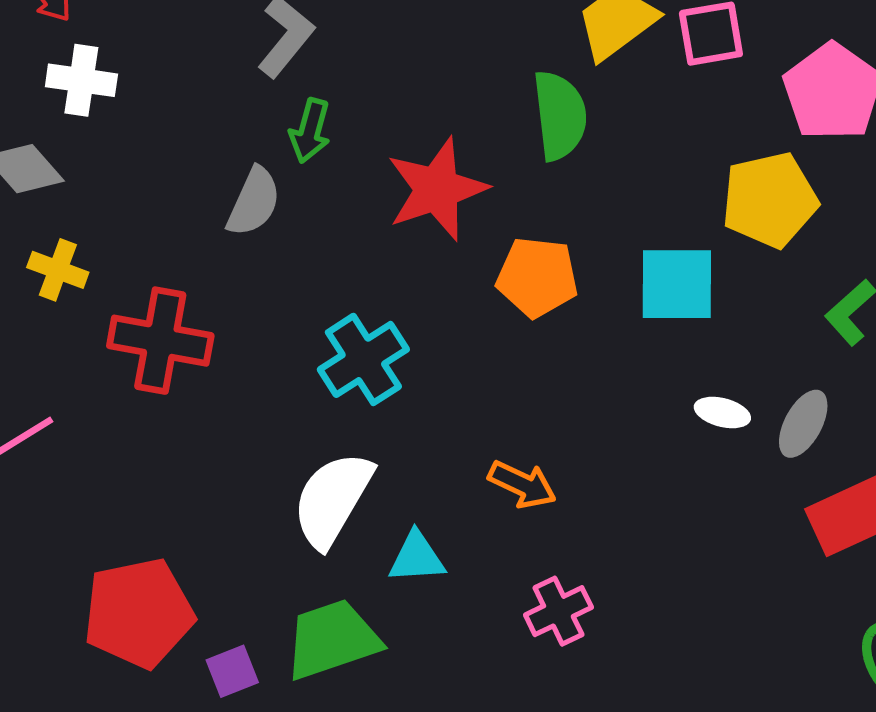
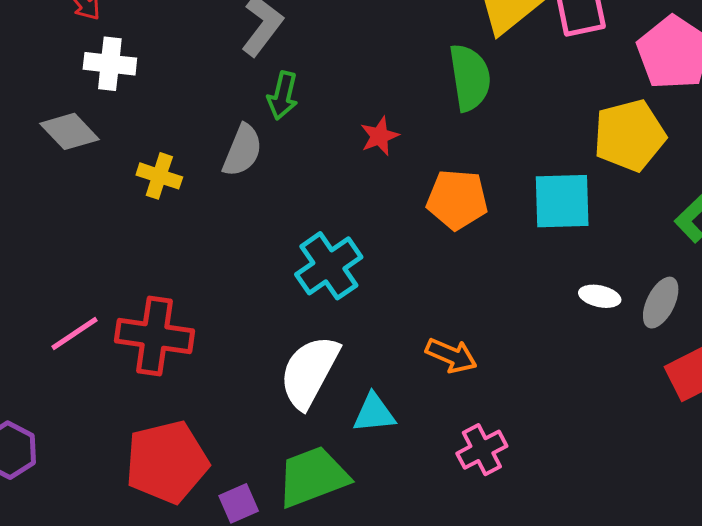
red star: (437, 189) -> (380, 136), size x0.5
yellow cross: (58, 270) -> (159, 176), moved
red cross: (160, 341) -> (154, 336), moved

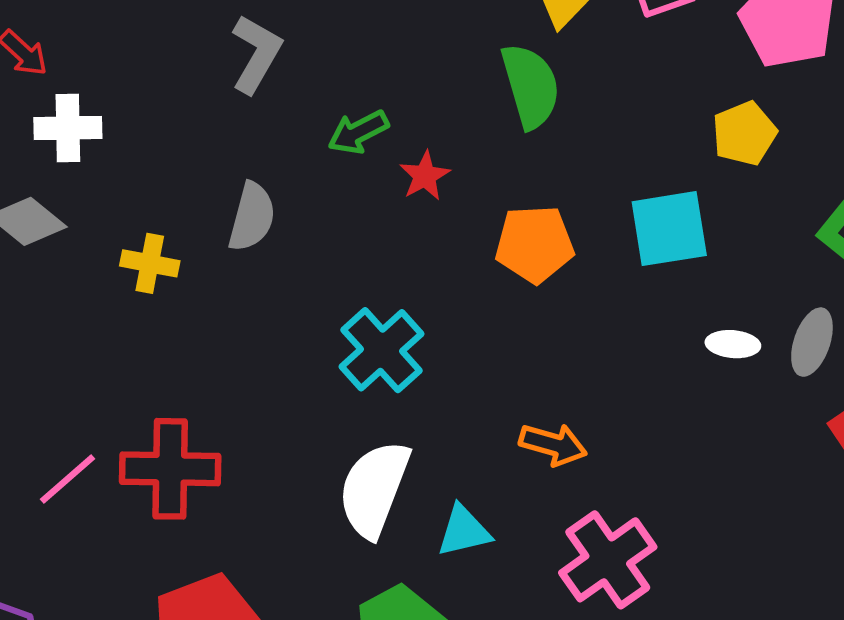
green arrow: (283, 96) -> (358, 132), moved, turned 57
yellow pentagon: (630, 135) -> (744, 133), size x0.7
pink cross: (482, 450) -> (608, 560), size x1.5

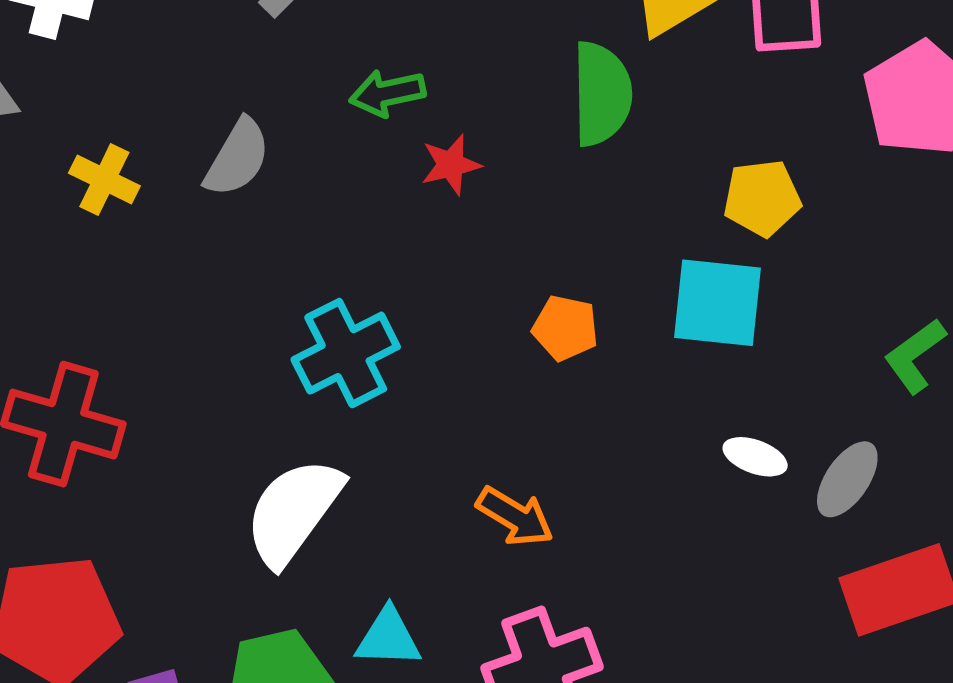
yellow pentagon: (744, 133) -> (762, 198), moved
orange pentagon: (535, 244) -> (565, 328), moved, size x0.7
cyan triangle: (464, 531) -> (388, 638), moved

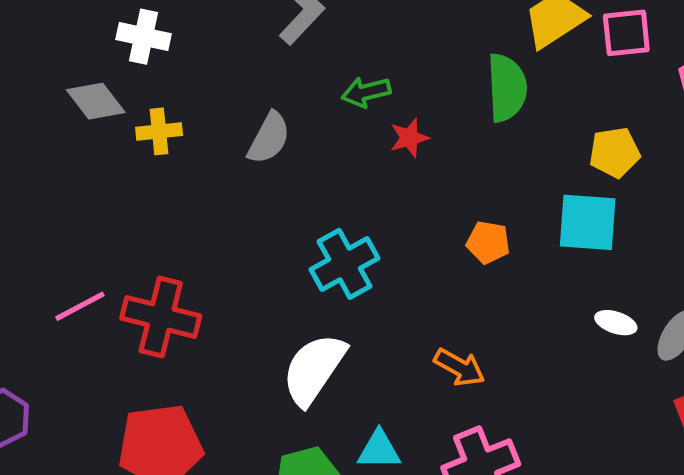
yellow cross: (104, 179) -> (159, 131), moved, turned -30

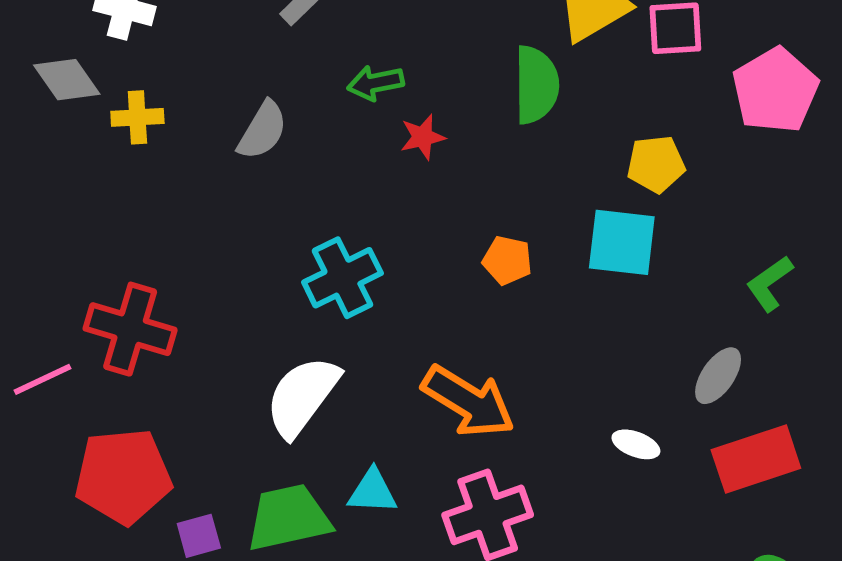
pink line: (80, 306) -> (43, 379), moved
white ellipse: (616, 323) -> (636, 444), moved
orange arrow: (459, 367) -> (468, 401), size x1.6

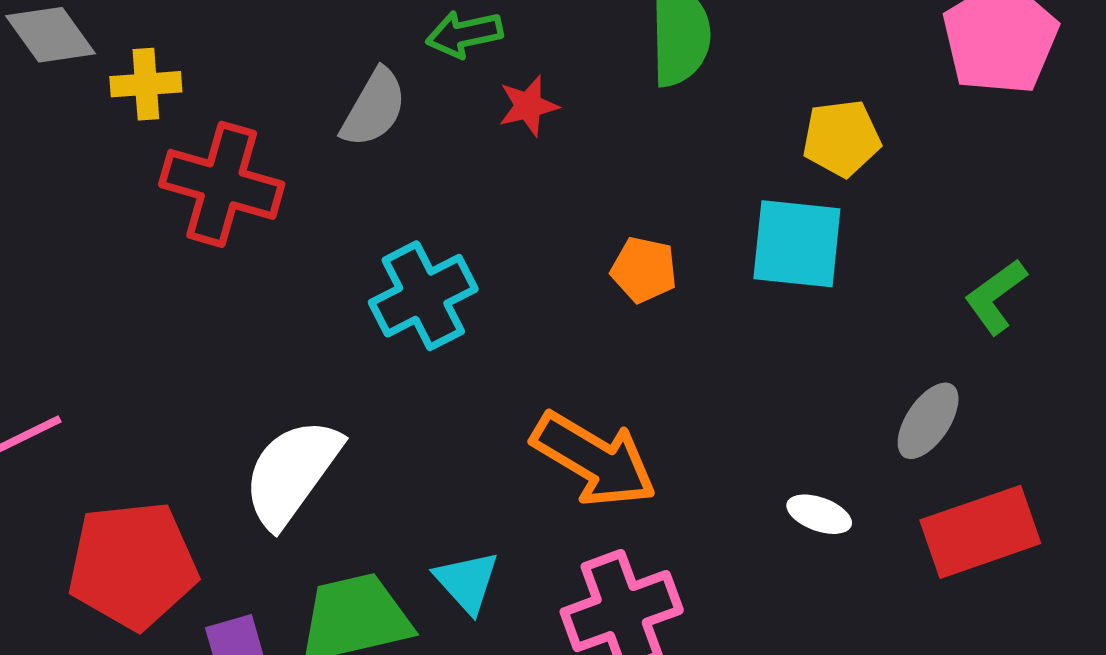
gray semicircle: (262, 130) -> (374, 108), moved
red cross: (130, 329) -> (222, 184), moved
white semicircle: (302, 396) -> (292, 472), moved
cyan triangle: (372, 492) -> (467, 582), turned 46

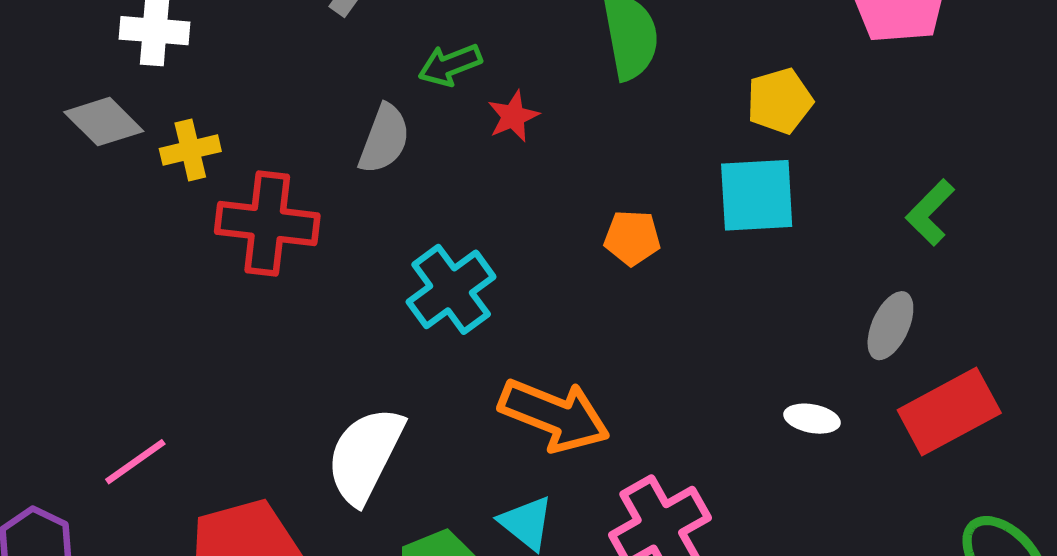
orange arrow: (594, 459) -> (554, 415), moved

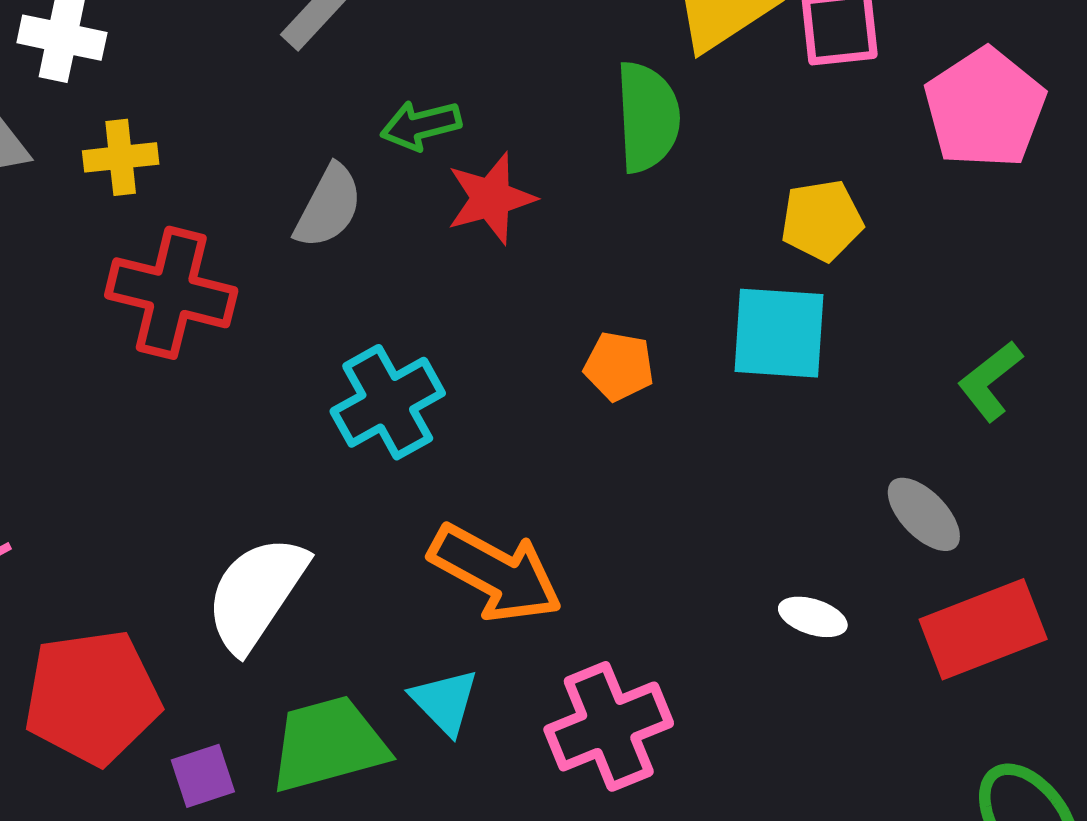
red star: (513, 116) -> (491, 198), size x1.4
yellow cross: (190, 150) -> (121, 157), moved
gray ellipse: (890, 326) -> (924, 514), turned -76

